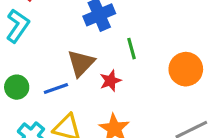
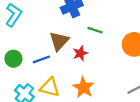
green line: (132, 49) -> (95, 30), turned -56

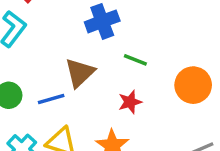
red star: (80, 53) -> (130, 102), moved

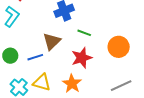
red star: (130, 102) -> (82, 58), size x1.5

